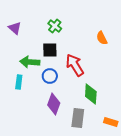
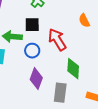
orange semicircle: (102, 38) -> (84, 21), moved

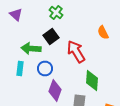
black square: (32, 25) -> (51, 36), turned -35
blue circle: (32, 51) -> (45, 68), moved

